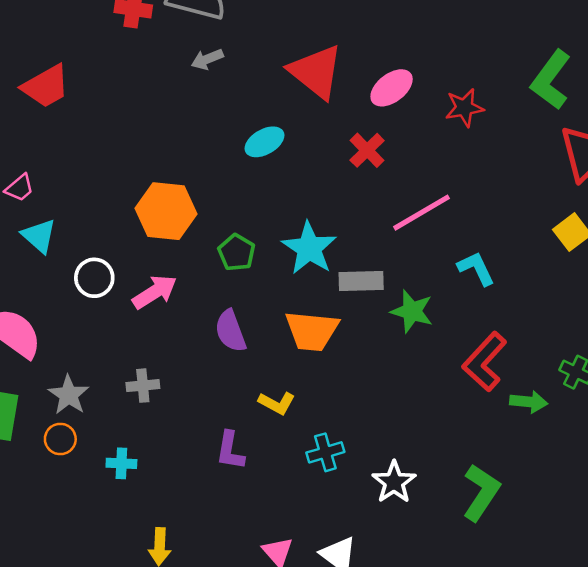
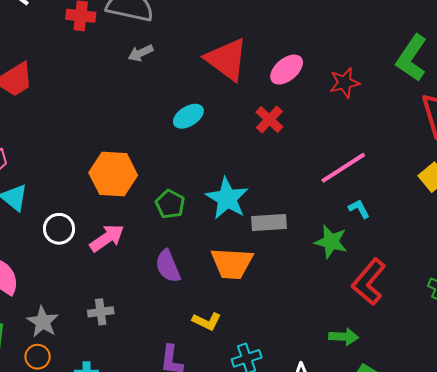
pink line: (421, 213) -> (343, 168), moved
cyan L-shape: (476, 268) -> (359, 209), size x0.7
green star: (412, 311) -> (331, 242), moved
green arrow: (529, 402) -> (344, 337), moved

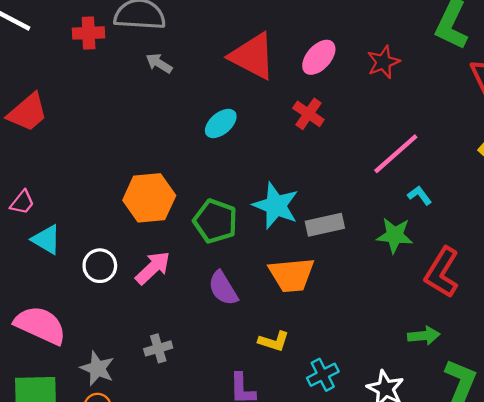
gray arrow: (141, 53) -> (159, 63), turned 65
green pentagon: (170, 204) -> (215, 221), size x1.4

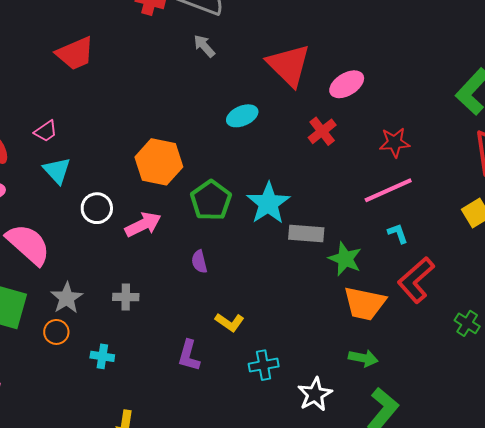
red star: (383, 62) -> (395, 142), moved
green star: (395, 235) -> (345, 259), moved
red L-shape: (442, 272) -> (416, 280), moved
orange trapezoid: (292, 275) -> (365, 303), moved
purple semicircle: (223, 288) -> (199, 262), size x0.7

